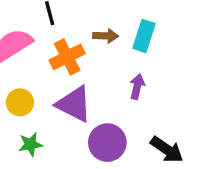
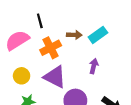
cyan rectangle: (144, 36) -> (98, 35), turned 36

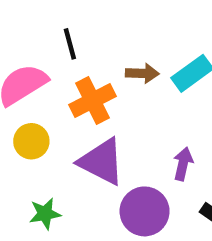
purple arrow: (94, 66) -> (183, 164), moved
yellow circle: (22, 76) -> (31, 141), moved

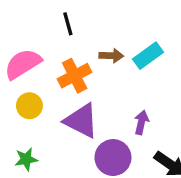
black line: (70, 44) -> (68, 24), moved
green star: (45, 214) -> (26, 159), moved

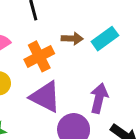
purple arrow: (141, 122) -> (99, 98), size x1.4

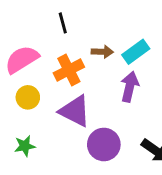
purple arrow: (99, 98) -> (130, 87), moved

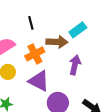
brown arrow: (102, 52) -> (57, 42), size x1.5
cyan rectangle: (136, 52) -> (78, 30), moved

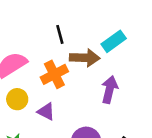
black line: (31, 23) -> (60, 34), moved
purple triangle: (39, 81) -> (46, 112), moved, size x0.6

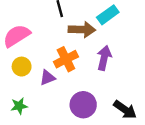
orange cross: (54, 74) -> (66, 59), moved
purple triangle: (46, 112) -> (47, 78), turned -49

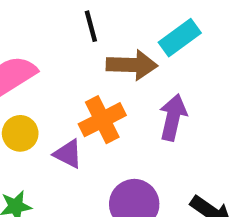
purple triangle: (47, 78) -> (68, 154), turned 49

